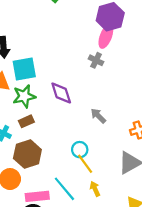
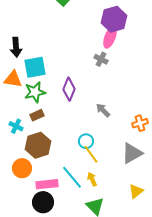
purple diamond: (61, 93) -> (69, 89), turned 40
yellow arrow: (95, 189) -> (92, 179), moved

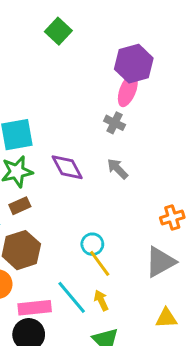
purple diamond: (69, 89) -> (67, 167), turned -50
gray arrow: (103, 110) -> (117, 169), moved
yellow triangle: (136, 191) -> (166, 318), turned 35

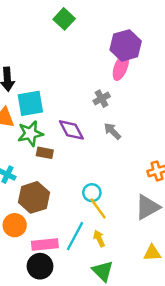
gray cross: (115, 123) -> (102, 99), moved, turned 35
brown rectangle: (20, 206) -> (45, 153), moved, turned 35
cyan line: (72, 297) -> (75, 236), turned 68

